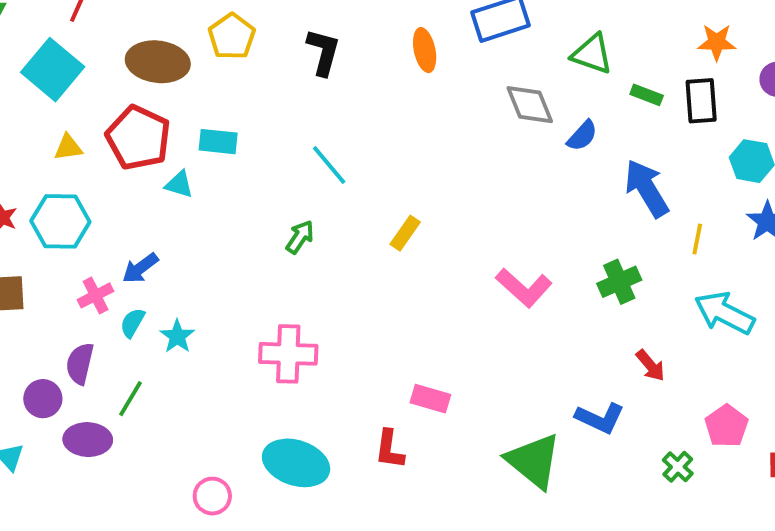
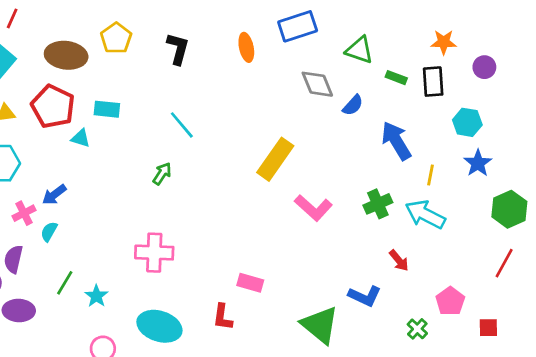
yellow rectangle: (405, 233) -> (275, 159), moved, size x1.8
cyan arrow: (724, 313) -> (425, 214), moved
cyan star: (177, 336) -> (96, 296), moved
green line: (131, 399) -> (65, 283), moved

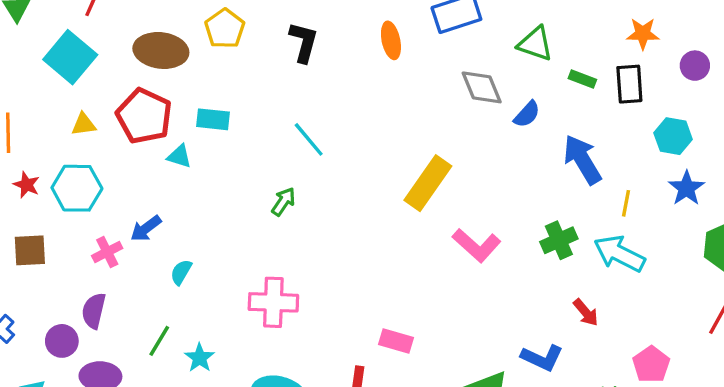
cyan semicircle: (49, 232) -> (181, 272), moved

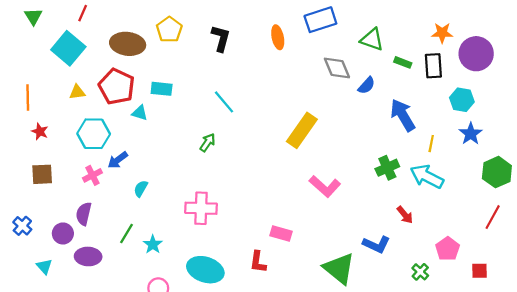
purple circle: (695, 66) -> (476, 54), size x1.8
cyan hexagon: (77, 188) -> (94, 134), moved
pink L-shape: (477, 245) -> (325, 186), moved

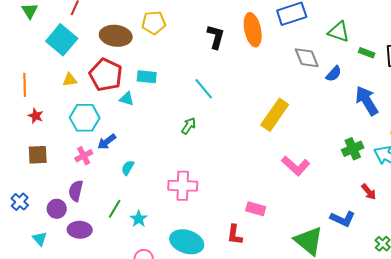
yellow pentagon: (169, 30) -> (154, 23), turned 30
orange ellipse: (278, 37) -> (253, 30), size x1.5
black L-shape: (221, 38) -> (216, 37), moved

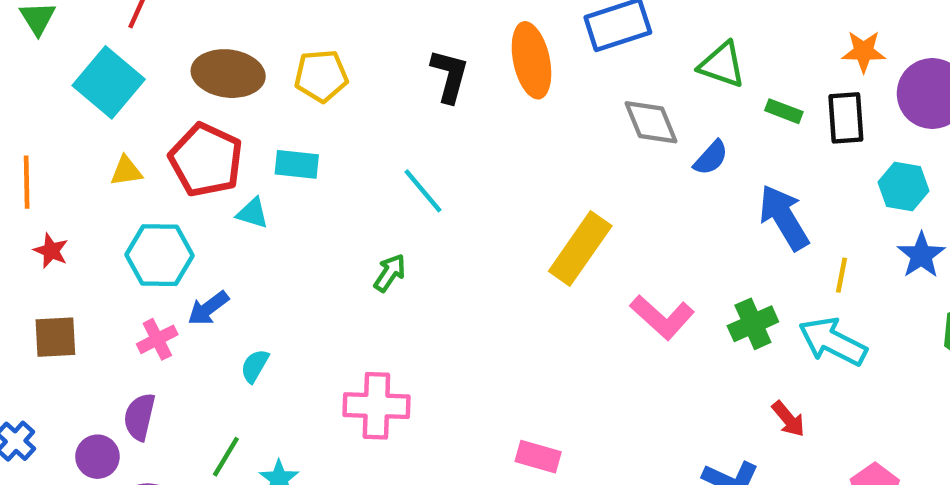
yellow pentagon: (154, 23) -> (321, 76), moved
pink L-shape: (296, 166) -> (662, 317), moved

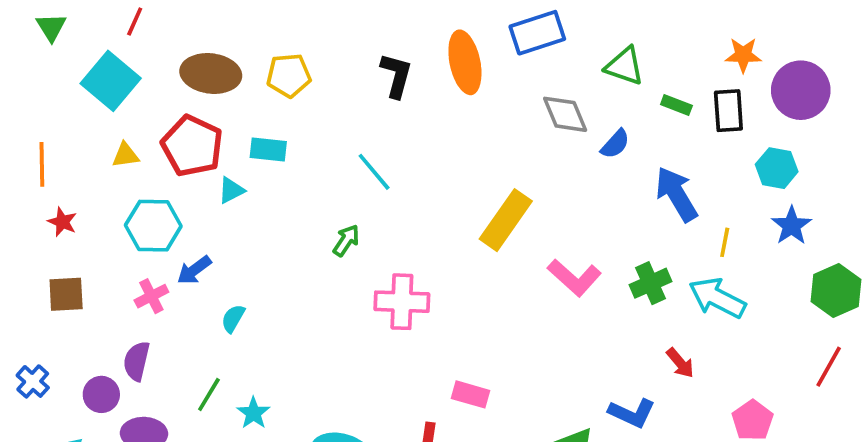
cyan triangle: (252, 213) -> (231, 190), turned -44
pink cross: (376, 406) -> (402, 302), moved

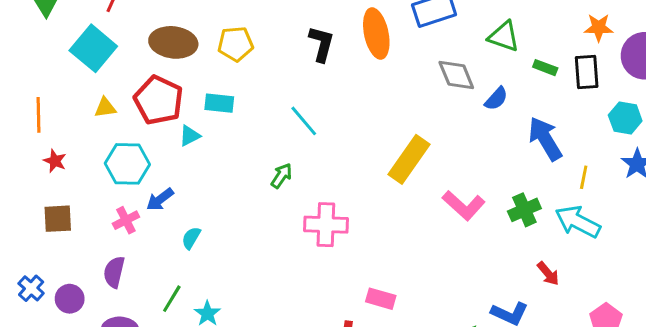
purple circle: (101, 394) -> (70, 299), moved

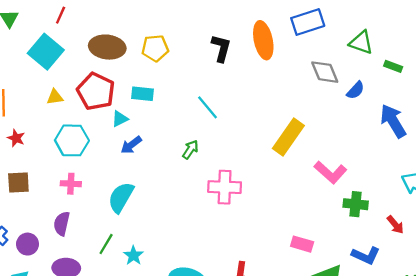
blue arrow: (160, 199) -> (131, 145), moved
green cross: (524, 210) -> (356, 204), moved, turned 30
pink cross: (126, 220) -> (71, 184), turned 30
cyan semicircle: (191, 238) -> (121, 197), size x1.8
pink rectangle: (381, 299) -> (302, 244), moved

